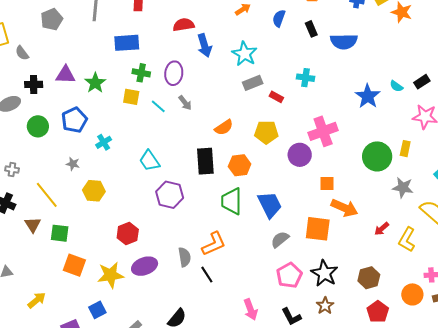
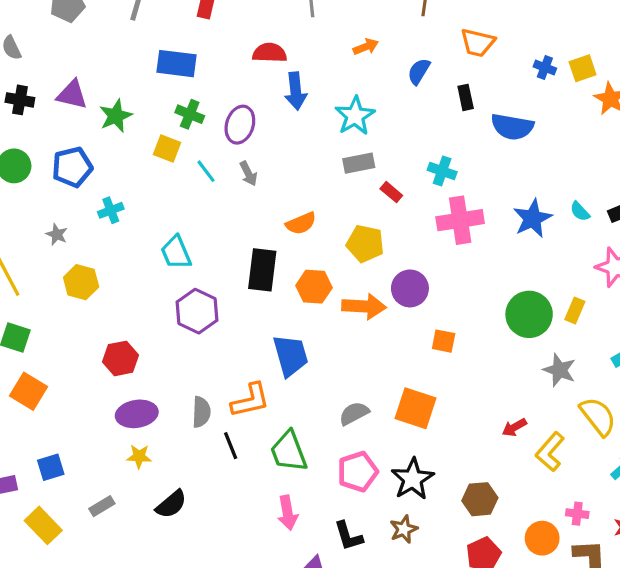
pink cross: (323, 131) -> (460, 220), moved
green trapezoid: (232, 201) -> (289, 451), moved, turned -32
blue trapezoid: (270, 205) -> (291, 355), moved
orange arrow: (344, 208) -> (364, 306), moved, turned -32
yellow star: (111, 275) -> (139, 456), moved, size x0.6

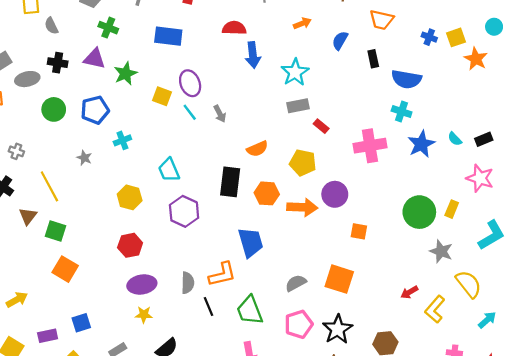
green cross: (190, 114) -> (108, 28), moved
purple ellipse: (240, 125) -> (190, 83), moved, turned -40
cyan cross: (442, 171) -> (402, 111), moved
yellow hexagon: (81, 282) -> (130, 197), moved

